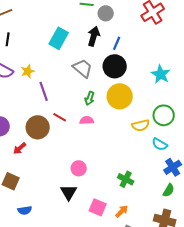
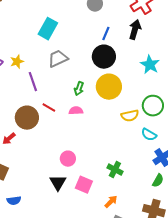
black arrow: (94, 36) -> (135, 30), moved
gray trapezoid: (83, 68) -> (58, 59), moved, turned -65
pink square: (98, 207) -> (84, 185), moved

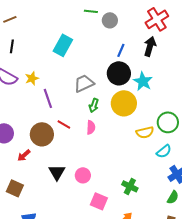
gray trapezoid: (58, 59) -> (84, 83), moved
cyan star: (150, 65) -> (143, 81), moved
pink semicircle: (76, 111) -> (91, 127), turned 96
cyan semicircle: (149, 135) -> (164, 151), turned -70
black triangle: (58, 183) -> (57, 172), moved

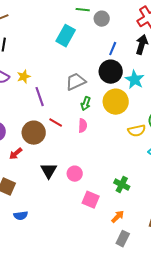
cyan rectangle: (63, 45) -> (66, 36), moved

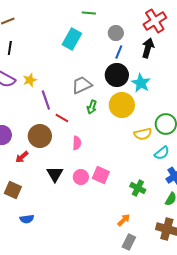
gray circle: (102, 19) -> (116, 33), moved
red line: (56, 123) -> (62, 118), moved
pink semicircle: (83, 126) -> (77, 143), moved
green cross: (122, 185) -> (138, 188), moved
pink square: (91, 200) -> (101, 175), moved

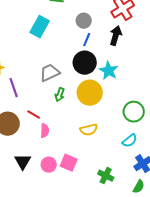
red line: (62, 118) -> (34, 115), moved
yellow semicircle: (143, 134) -> (89, 130), moved

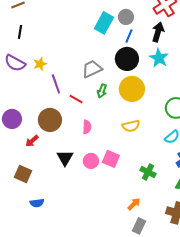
cyan rectangle: (40, 27) -> (104, 23), moved
cyan star: (109, 71) -> (159, 58), moved
red line: (34, 115) -> (76, 99), moved

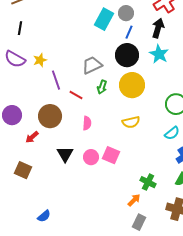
green cross: (148, 172) -> (148, 182), moved
blue semicircle: (37, 203) -> (44, 216), moved, turned -32

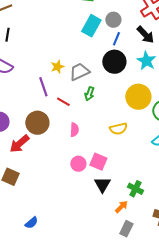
black arrow: (158, 28) -> (145, 35), turned 120
yellow star: (40, 60) -> (57, 67), moved
yellow circle: (132, 85) -> (138, 97), moved
red arrow: (32, 137) -> (19, 144), size x1.5
black triangle: (65, 154) -> (102, 185), moved

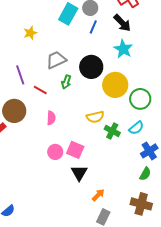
black circle: (114, 62) -> (91, 67), moved
yellow star: (57, 67) -> (30, 33), moved
green cross: (135, 189) -> (112, 131), moved

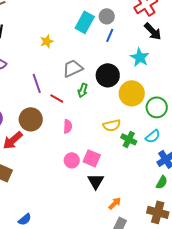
black arrow: (122, 23) -> (153, 31), moved

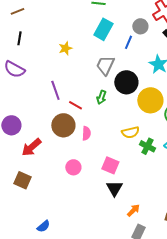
gray circle: (107, 16) -> (140, 26), moved
gray trapezoid: (73, 68) -> (105, 65), moved, turned -40
brown circle: (31, 119) -> (63, 125), moved
pink circle: (72, 160) -> (73, 167), moved

